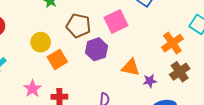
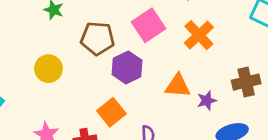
orange cross: (172, 43) -> (199, 35), moved
orange square: (57, 59) -> (111, 112), moved
brown cross: (180, 72) -> (246, 82), turned 30

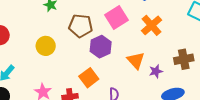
orange triangle: (178, 86) -> (136, 60), turned 42

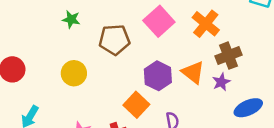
purple hexagon: (101, 47) -> (158, 76), moved
brown cross: (184, 59) -> (229, 56), moved

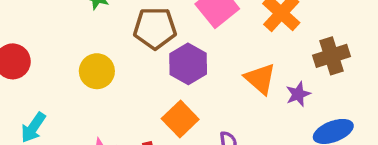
brown cross: (229, 56) -> (331, 56), moved
purple hexagon: (158, 76) -> (188, 64), moved

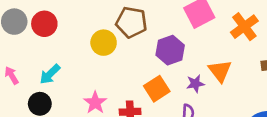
brown pentagon: (155, 28) -> (131, 22), moved
purple star: (298, 94) -> (195, 84), moved

